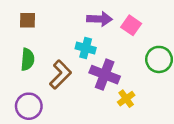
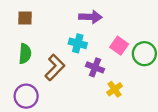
pink square: (131, 25) -> (119, 46), moved
purple cross: (105, 75) -> (95, 67), size x0.7

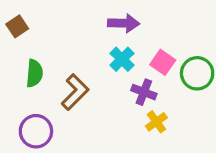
brown square: (25, 18) -> (17, 26), moved, turned -35
cyan cross: (78, 43) -> (122, 59), moved, turned 30
purple cross: (95, 67) -> (144, 92), moved

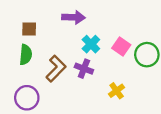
purple arrow: (124, 23) -> (73, 17), moved
brown square: (17, 26) -> (29, 29), moved, turned 35
purple cross: (144, 92) -> (84, 69), moved

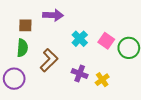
purple arrow: (73, 17) -> (53, 15), moved
purple cross: (84, 69) -> (80, 74), moved
purple circle: (27, 98) -> (14, 79), moved

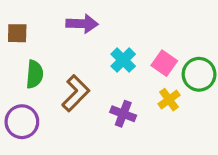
brown square: (25, 25) -> (17, 33), moved
yellow cross: (102, 80) -> (169, 100), moved

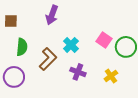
purple arrow: (82, 24) -> (52, 15), turned 108
cyan cross: (123, 60) -> (71, 45), moved
yellow cross: (169, 100) -> (111, 76), moved

